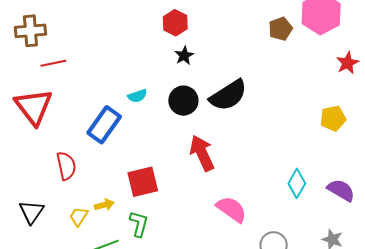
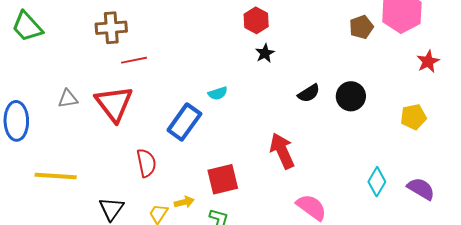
black semicircle: (228, 95) -> (309, 93), size x0.6
black circle: (183, 101) -> (351, 96), moved

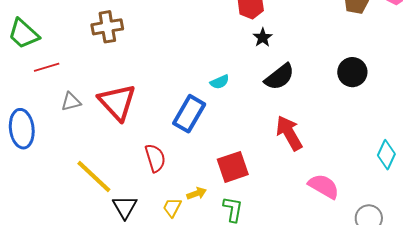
red line: (134, 60) -> (47, 67), moved
black semicircle: (309, 93) -> (279, 77), moved, size x1.4
yellow line: (56, 176) -> (94, 176), moved, turned 45

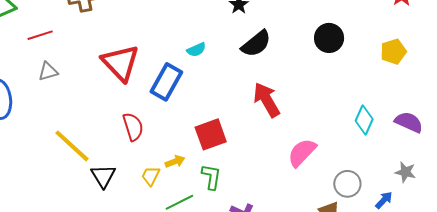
red line: (47, 67) -> (40, 35), moved
red triangle: (117, 102) -> (120, 63), moved
pink semicircle: (324, 186) -> (302, 153), turned -76

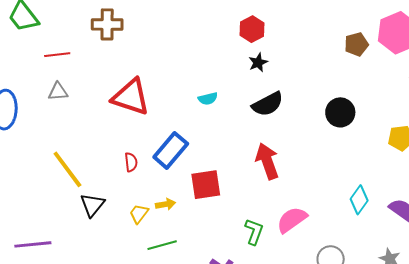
red triangle: (120, 63) -> (131, 97), turned -39
blue rectangle: (166, 82) -> (171, 150), moved
red semicircle: (133, 127) -> (131, 162), size x0.7
green L-shape: (211, 177) -> (254, 232), moved

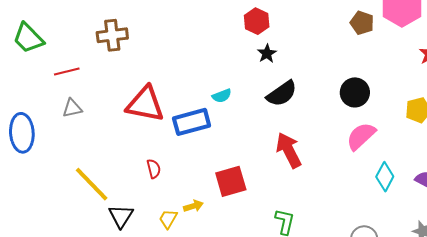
brown pentagon: (356, 44) -> (362, 23), turned -30
blue rectangle: (171, 150) -> (192, 122), moved, turned 42
pink semicircle: (292, 220) -> (361, 136), moved

